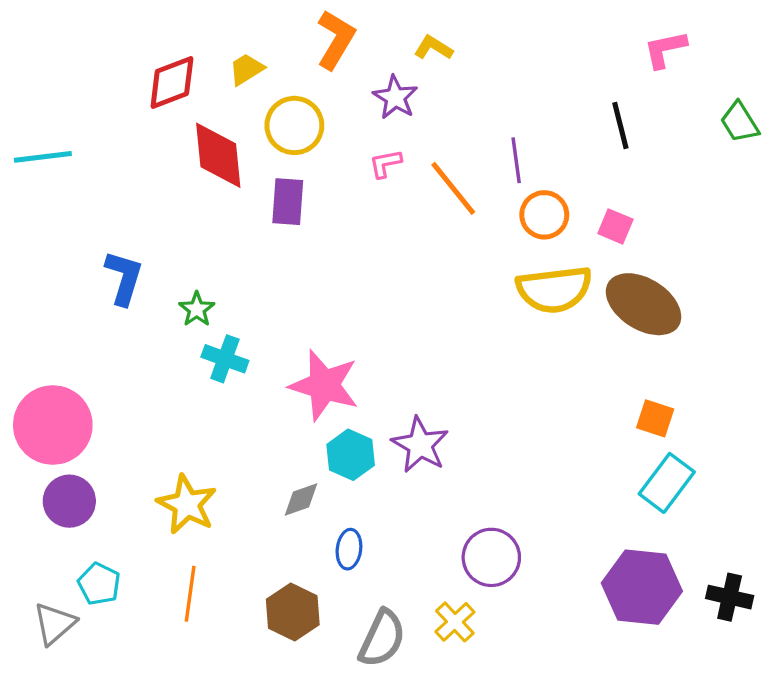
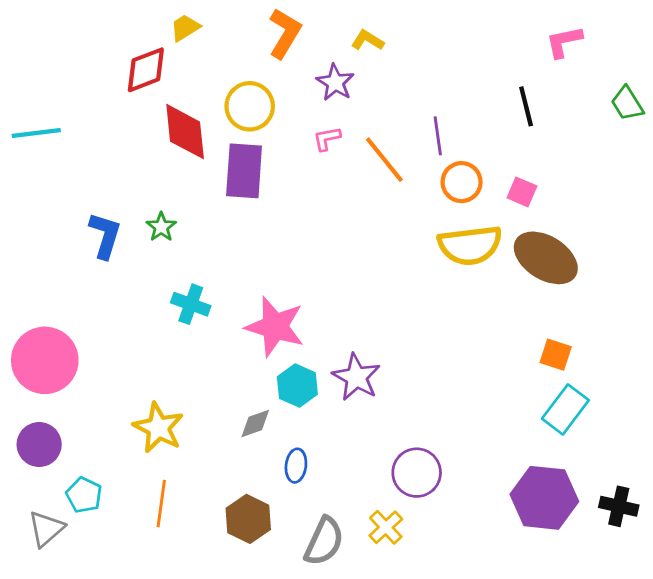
yellow trapezoid: (246, 69) -> (185, 28), moved
purple rectangle: (288, 202) -> (244, 171), size x1.4
green star: (197, 309) -> (161, 227), moved
purple circle: (69, 501) -> (39, 445), moved

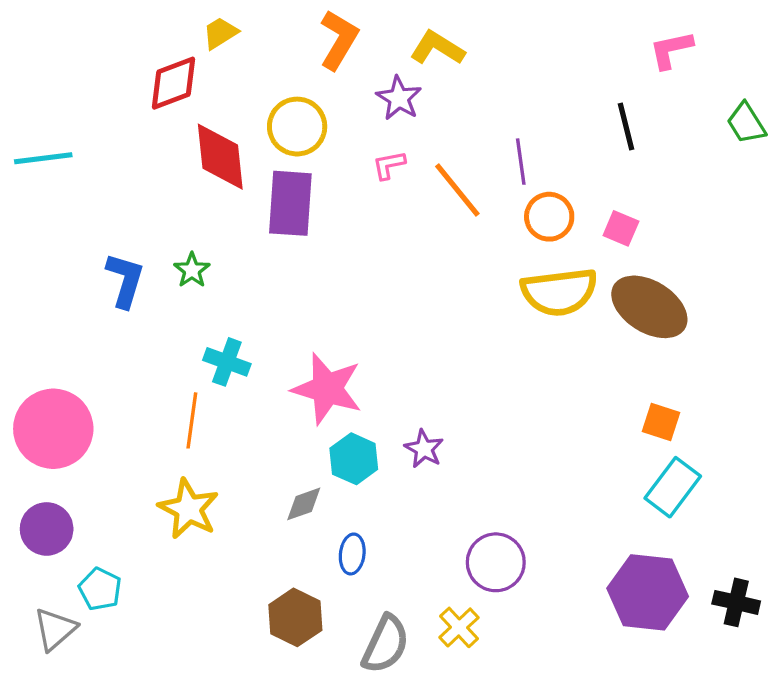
yellow L-shape: (368, 40) -> (437, 48), size x1.4
purple star: (356, 377) -> (424, 449), size x0.7
orange line: (161, 503) -> (192, 420), moved

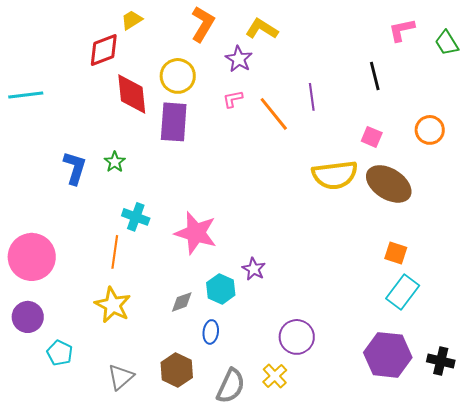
green trapezoid: (746, 123) -> (447, 43), moved
orange circle: (549, 217) -> (430, 130), moved
cyan hexagon: (354, 459) -> (221, 289), moved
gray triangle: (55, 629) -> (121, 377), moved

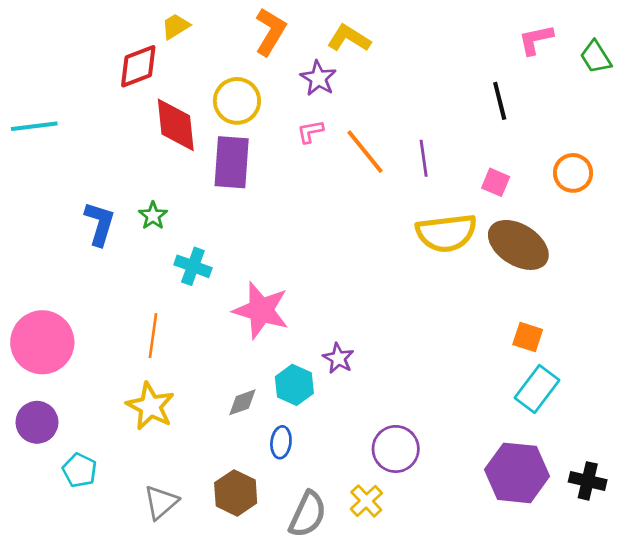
purple line: (312, 97) -> (424, 158), moved
cyan cross: (136, 217) -> (193, 266), moved

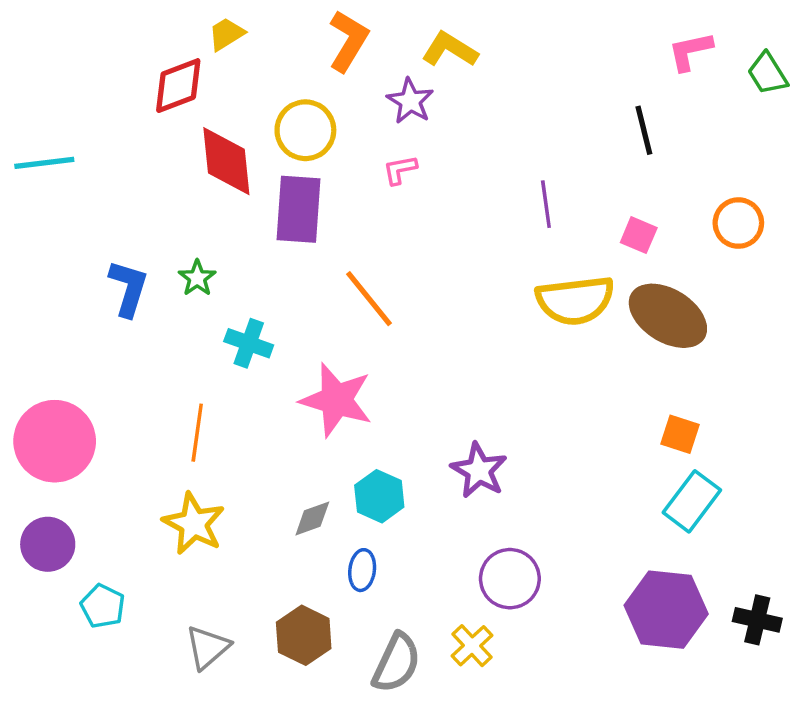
orange line: (365, 152) -> (369, 299), moved
purple star: (338, 358) -> (479, 470), moved, size x1.4

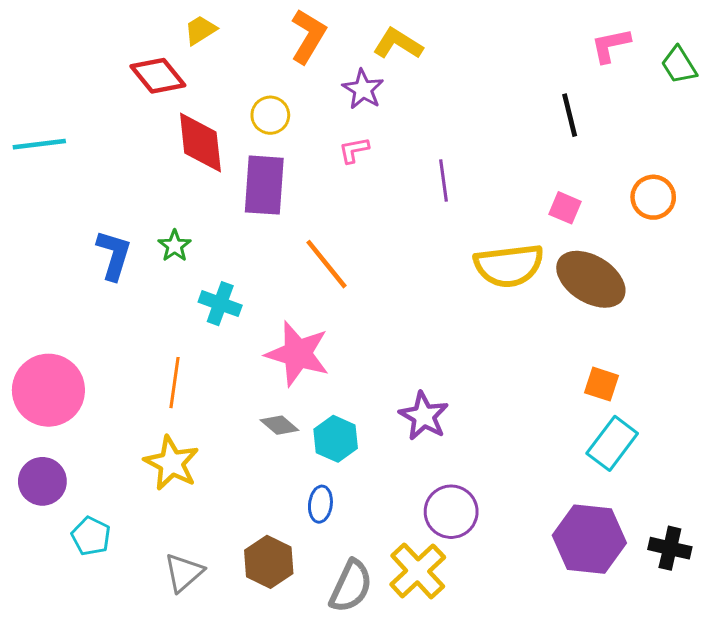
red diamond: (178, 86) -> (158, 76), turned 72
yellow circle: (305, 130) -> (270, 115), size x0.7
purple line: (546, 204) -> (444, 180), moved
gray diamond: (312, 519) -> (279, 425), moved, turned 60
yellow cross: (472, 646) -> (418, 571), size x1.5

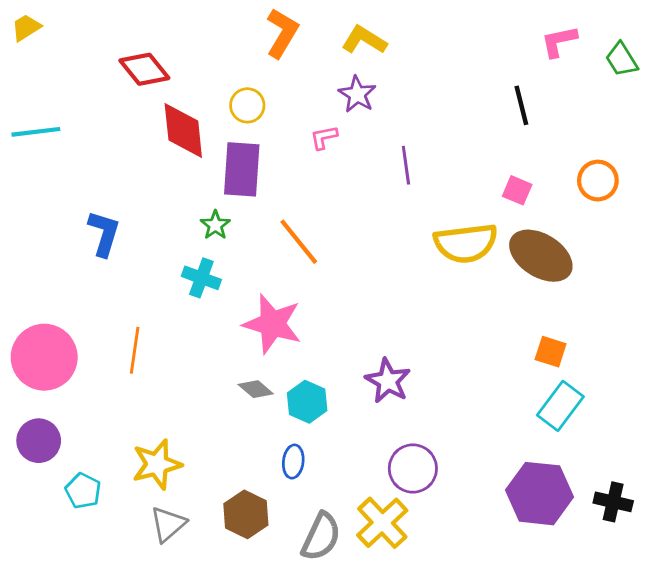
yellow trapezoid: (200, 30) -> (26, 27), moved
purple star: (363, 89) -> (357, 94), moved
green star: (175, 246) -> (215, 225), moved
orange line: (175, 383) -> (135, 350), moved
yellow star: (172, 463) -> (157, 464), moved, turned 30

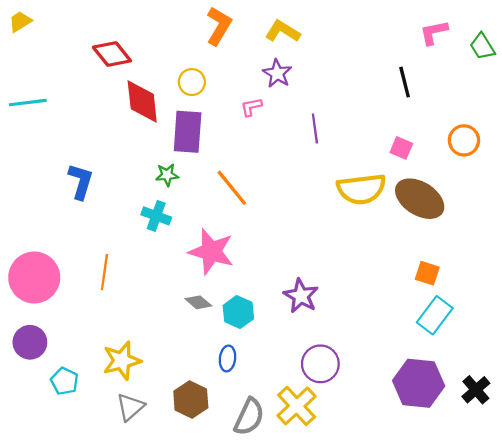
green star: (215, 225) -> (167, 175), turned 30
black cross: (613, 502) -> (476, 390), turned 36

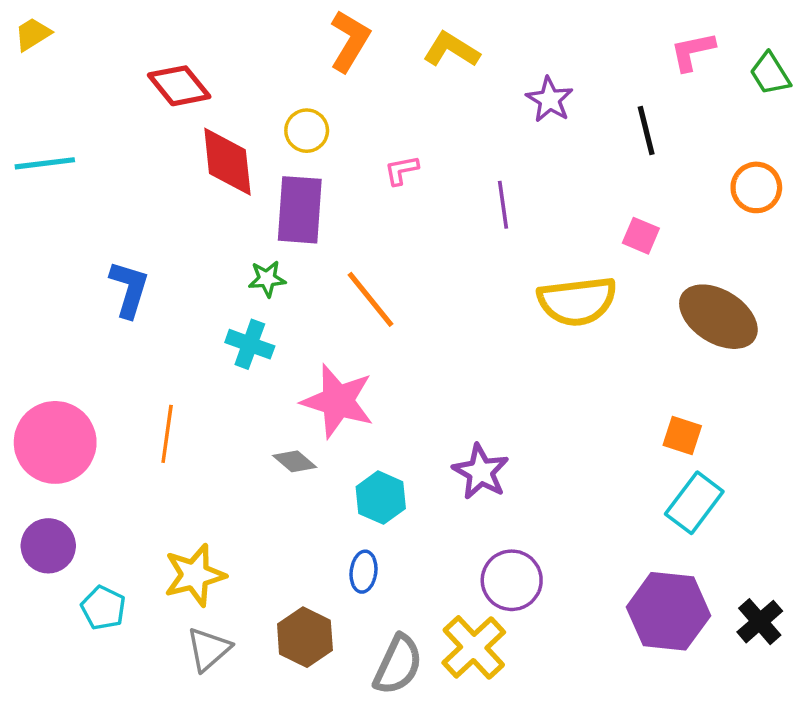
purple star: (277, 73) -> (550, 100), moved
orange circle: (464, 140) -> (756, 187), moved
brown ellipse: (420, 199) -> (718, 317), moved
gray diamond: (198, 302) -> (295, 461), moved

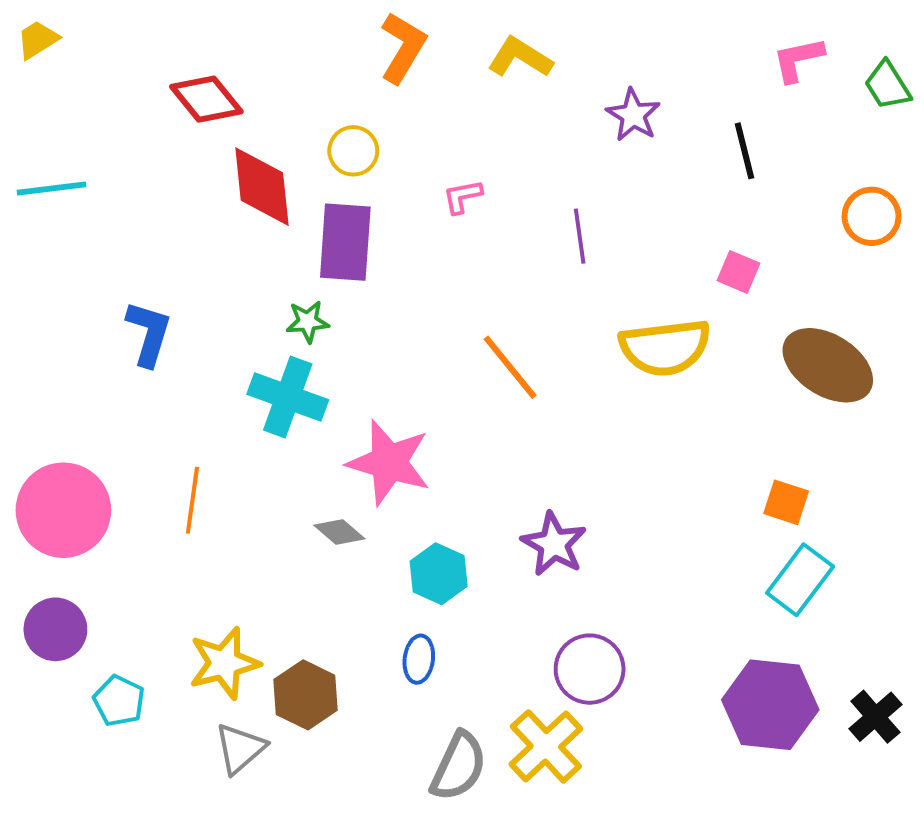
orange line: (370, 299) -> (510, 367), moved
cyan cross: (250, 344) -> (288, 397), size x1.4
brown hexagon: (305, 637) -> (306, 695), moved

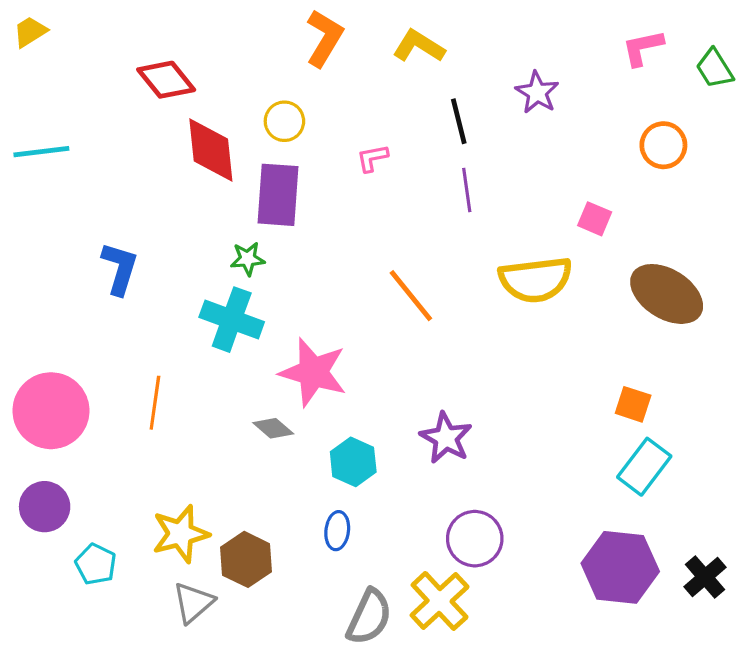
purple star: (633, 115) -> (537, 92), moved
black line: (744, 151) -> (459, 121), moved
orange circle: (872, 216) -> (663, 145), moved

